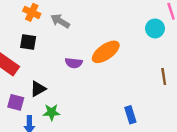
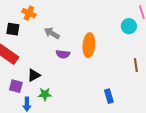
gray arrow: (60, 21) -> (52, 33), moved
black square: (28, 42) -> (13, 29), moved
orange ellipse: (106, 52) -> (89, 45), turned -50

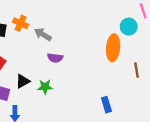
orange cross: (29, 13) -> (21, 23), moved
orange ellipse: (89, 45) -> (113, 48), moved
green star: (45, 94) -> (45, 87), moved

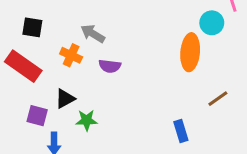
orange cross: (21, 23) -> (71, 55), moved
brown line: (136, 70) -> (218, 99), moved, turned 64
green star: (45, 87) -> (87, 120), moved

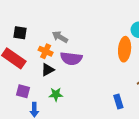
purple semicircle: (110, 66) -> (71, 58), size x1.5
black triangle: (65, 99) -> (48, 70), moved

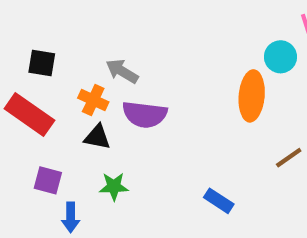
black triangle: (48, 70) -> (97, 137), turned 40
blue rectangle: (118, 101) -> (219, 201), moved, turned -40

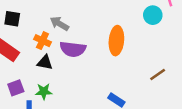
orange ellipse: (252, 96) -> (116, 41), moved
purple square: (48, 180) -> (16, 88), turned -35
green star: (114, 186) -> (44, 91), moved

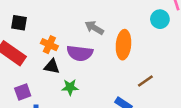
gray arrow: (59, 24) -> (94, 28), moved
brown line: (158, 75) -> (145, 81), moved
green star: (44, 91) -> (70, 87), moved

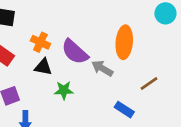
gray arrow: (94, 28) -> (102, 68), moved
purple semicircle: (80, 53) -> (75, 52), turned 35

